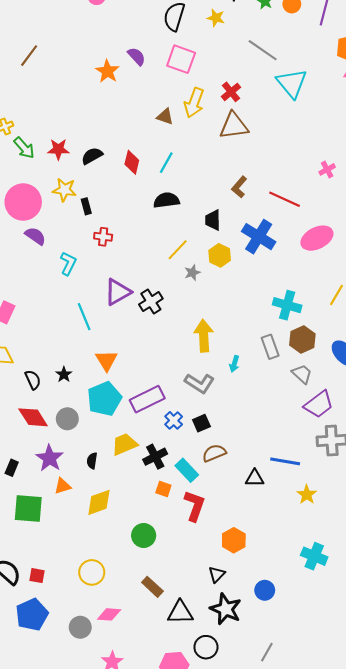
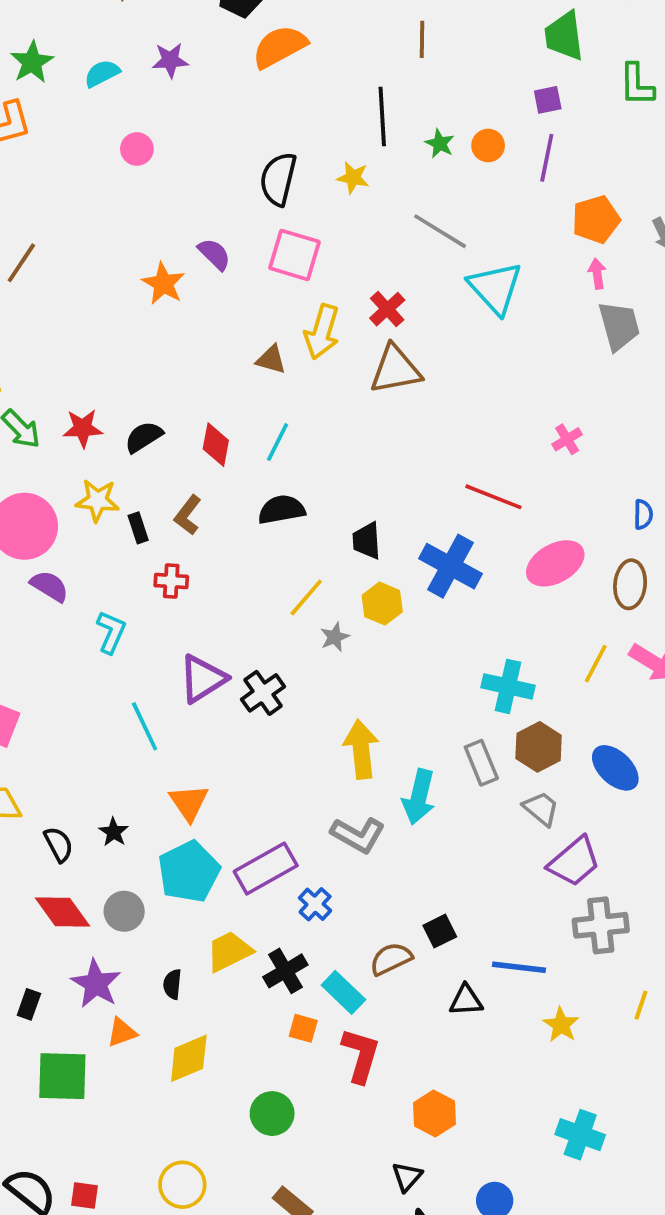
brown L-shape: (239, 187) -> (188, 515), moved
cyan arrow: (234, 364) -> (419, 797), size x1.8
black square: (201, 423) -> (440, 931), moved

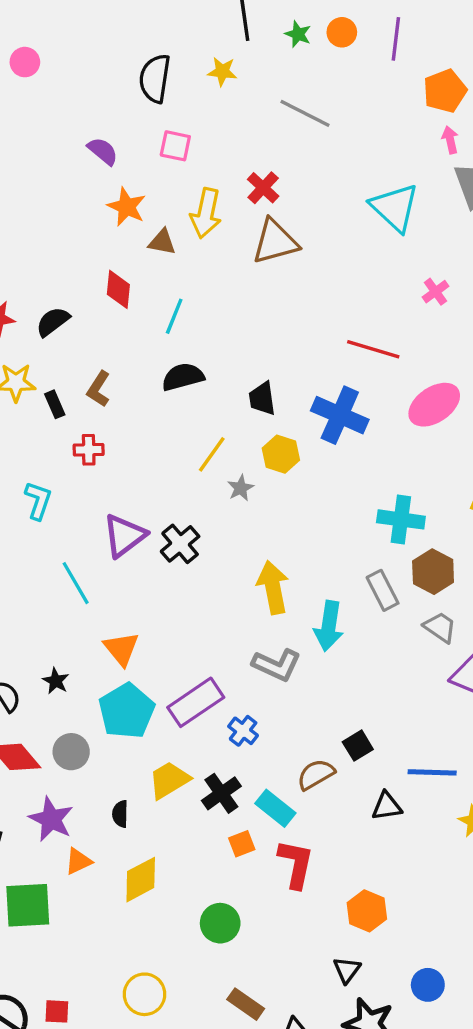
pink square: (294, 255) -> (175, 146), size x0.7
orange star: (163, 284) -> (127, 207), moved
cyan triangle: (495, 288) -> (395, 207), moved
red diamond: (216, 445) -> (118, 289), moved
orange square: (303, 1028) -> (242, 844), turned -32

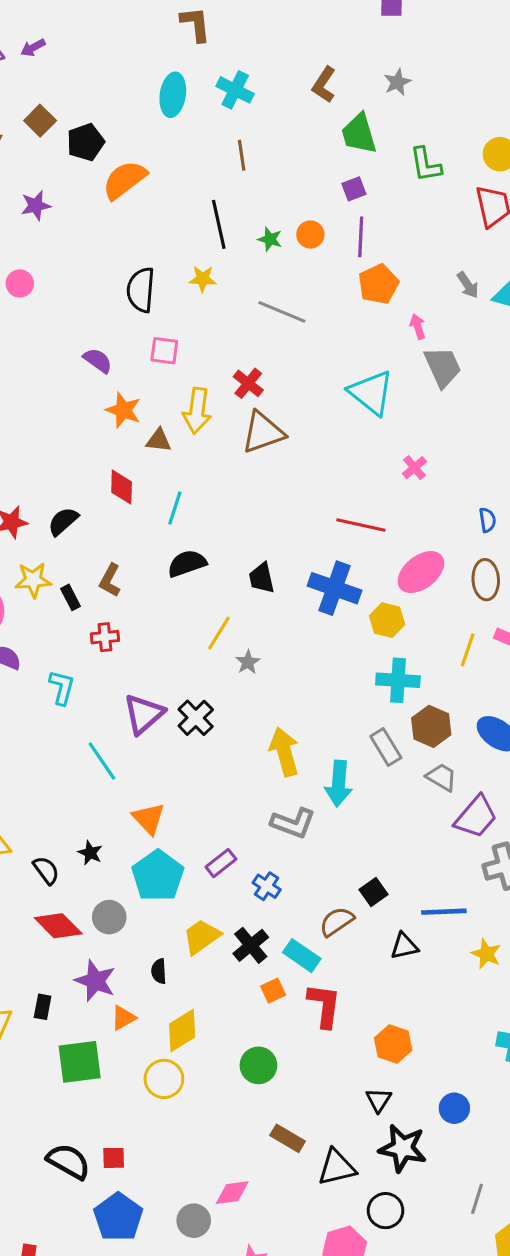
orange pentagon: (445, 91) -> (378, 284), moved
yellow hexagon: (281, 454) -> (387, 620), moved
purple rectangle: (196, 702) -> (221, 863), size x0.6
yellow circle: (145, 994) -> (164, 1079), moved

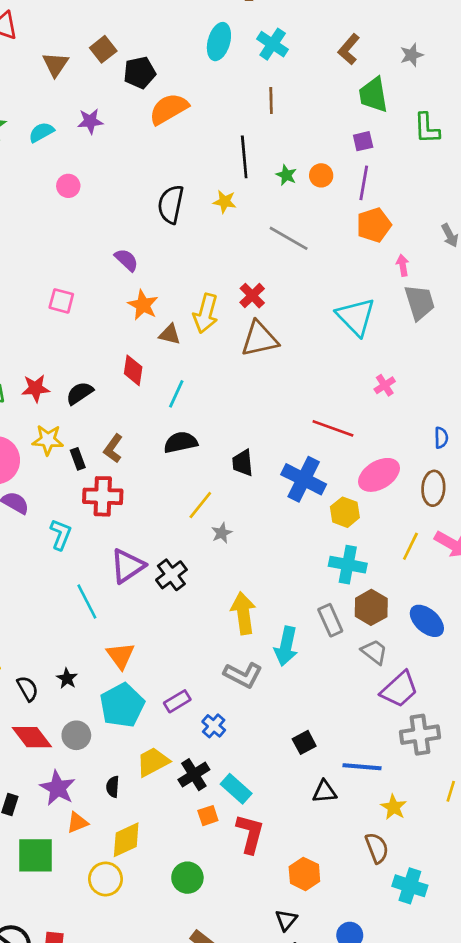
pink square: (164, 351) -> (61, 301), moved
red cross: (105, 637) -> (103, 496), size x1.6
brown semicircle: (337, 922) -> (377, 848), moved, turned 96

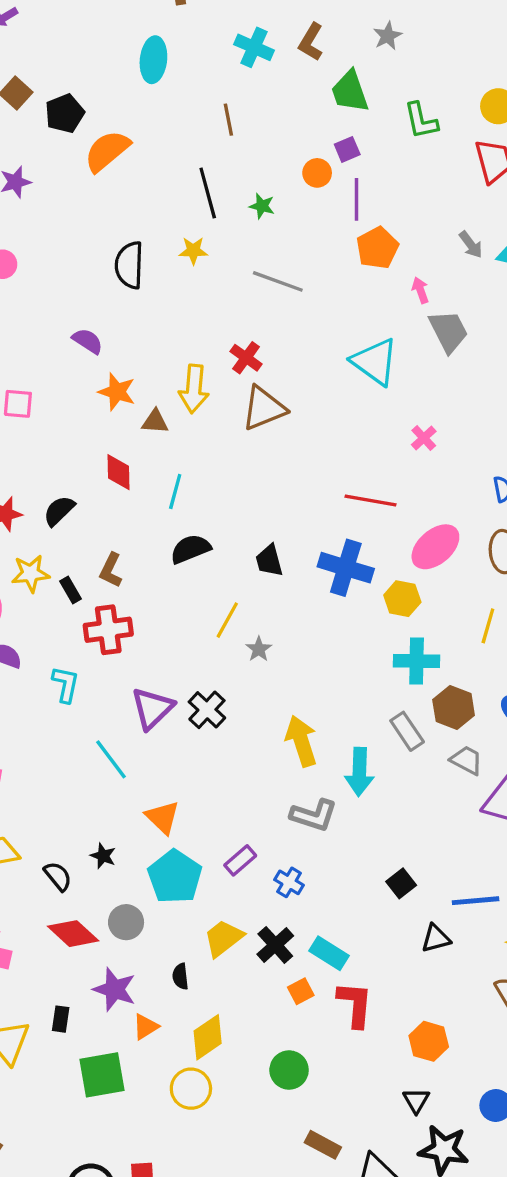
cyan cross: (273, 44) -> (254, 47), moved
orange circle: (321, 175) -> (317, 173), moved

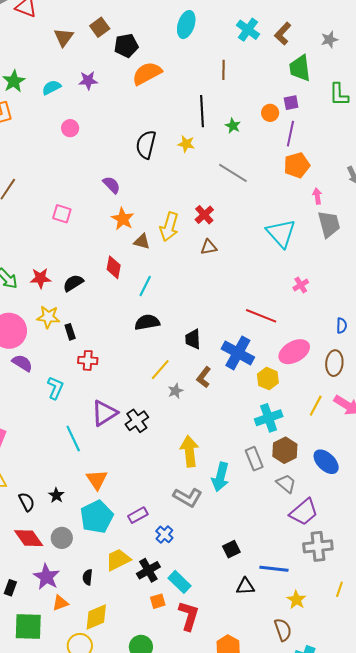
brown triangle: (264, 408) -> (209, 247), size x0.6
brown L-shape: (111, 570) -> (204, 377), moved
red cross: (108, 630) -> (88, 360), size x0.7
cyan cross: (417, 661) -> (269, 418), turned -32

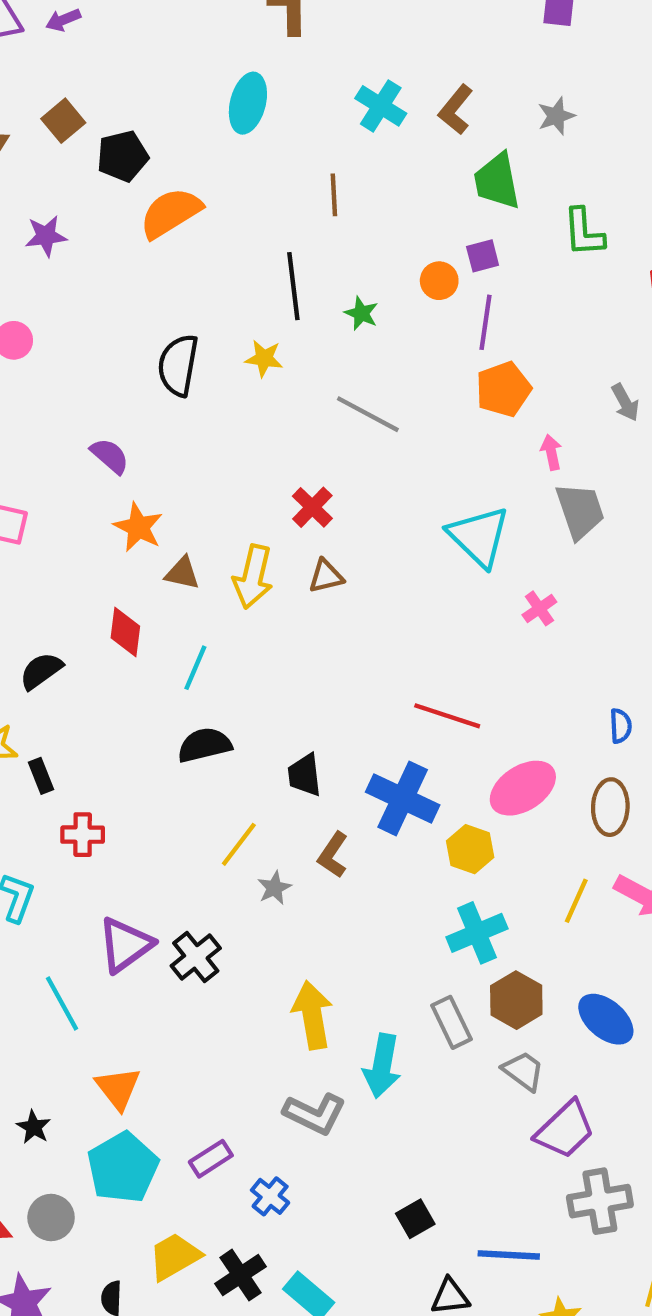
yellow arrow: (169, 227) -> (253, 577), moved
pink cross: (301, 285) -> (539, 608), moved

